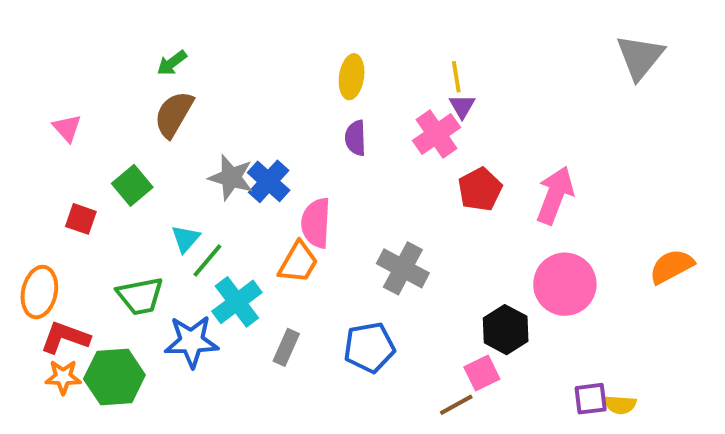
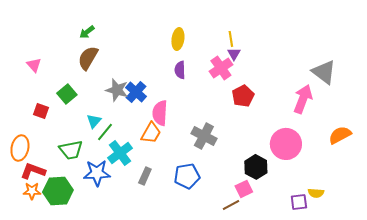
gray triangle: (640, 57) -> (324, 72), moved, turned -32
pink arrow: (555, 195) -> (303, 99), moved
yellow semicircle: (620, 405) -> (316, 193), moved

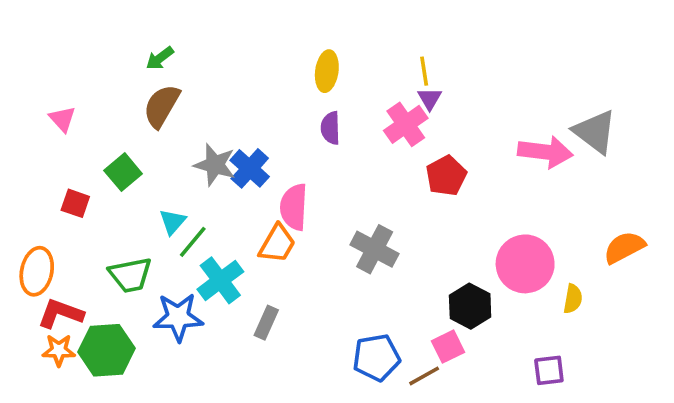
pink arrow: (303, 99) -> (545, 152), moved, turned 76
blue pentagon: (187, 176) -> (376, 358), moved
yellow semicircle: (316, 193) -> (573, 299), moved, turned -84

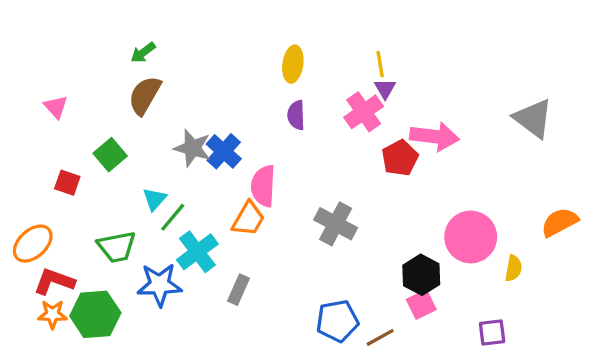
pink arrow: (545, 152) -> (434, 137), moved
orange ellipse: (37, 271) -> (33, 244), turned 36
pink square: (448, 347) -> (421, 304), moved

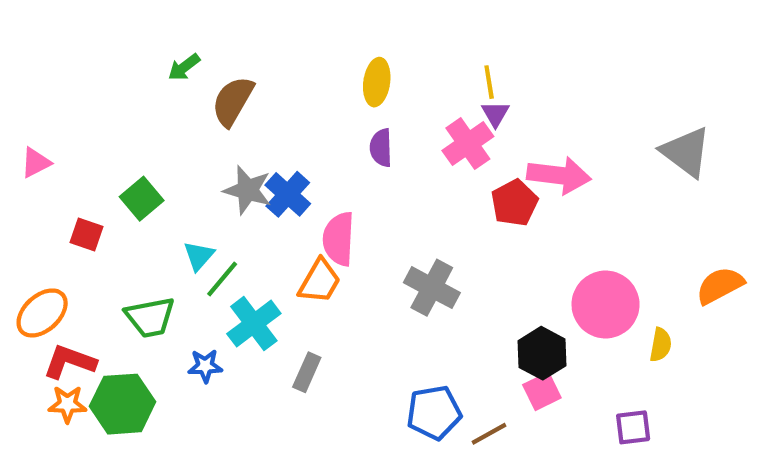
brown semicircle: (145, 95) -> (233, 101), moved
pink triangle: (56, 107) -> (36, 163), moved, turned 45
blue star: (160, 285) -> (205, 366), size x0.6

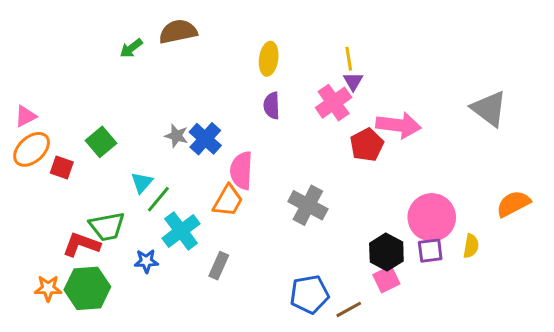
brown semicircle: (233, 101) -> (178, 32), moved, turned 48
gray star: (248, 190) -> (176, 136), size x0.7
orange ellipse: (42, 313) -> (32, 149), moved
red L-shape: (70, 362) -> (81, 245), moved
purple square: (633, 427) -> (430, 251), moved

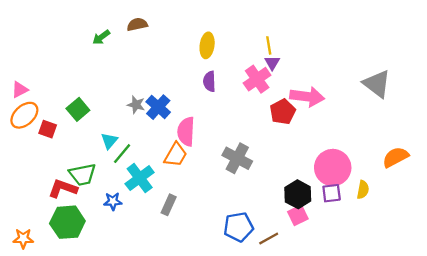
brown semicircle: (178, 32) -> (137, 24), size x0.7
orange star: (48, 288) -> (23, 239), moved

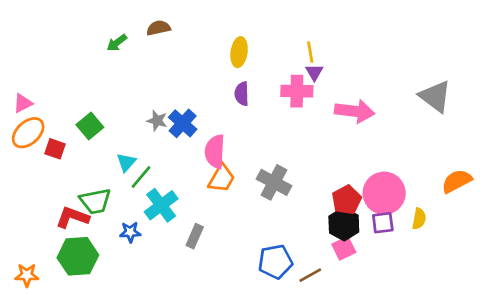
pink cross: (257, 79) -> (297, 91), turned 36
red pentagon: (283, 112) -> (347, 200), moved
orange trapezoid: (176, 155) -> (222, 178), moved

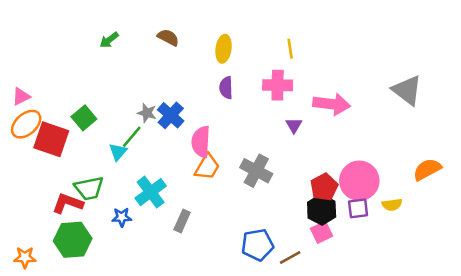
brown semicircle: (158, 28) -> (168, 37), moved, turned 40
purple triangle: (314, 72) -> (294, 125), moved
red square: (55, 149) -> (51, 139), size x1.8
green line: (141, 177) -> (132, 137), moved
yellow semicircle: (419, 219) -> (392, 205), turned 72

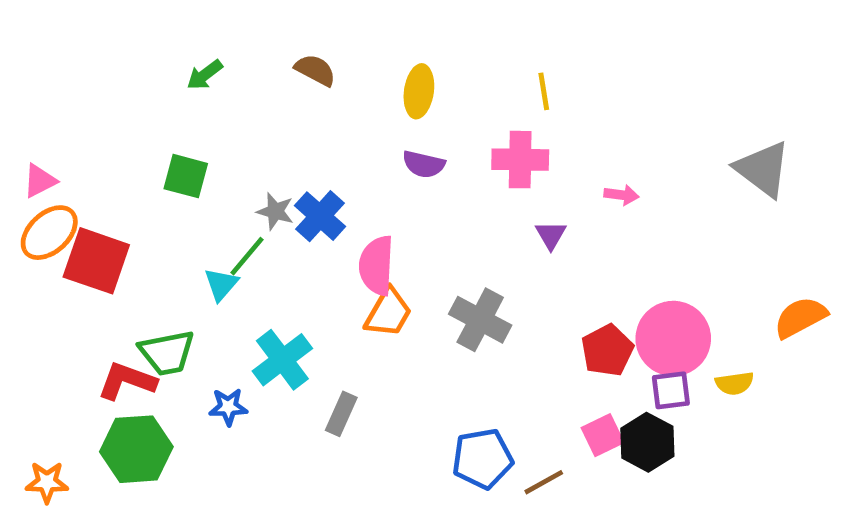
purple semicircle: (226, 88) -> (424, 164), turned -75
pink arrow: (332, 104) -> (621, 195), size x0.5
green square: (84, 118) -> (186, 176), moved, turned -35
black hexagon: (322, 210) -> (647, 442), moved

